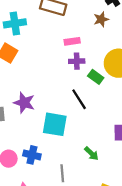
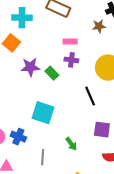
green rectangle: (96, 77) -> (52, 73), moved
black line: (79, 99) -> (90, 96), moved
purple star: (24, 103) -> (30, 67), moved, turned -30

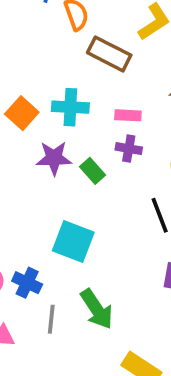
cyan cross: (22, 18) -> (70, 107), moved
green arrow: (71, 144) -> (97, 309), moved, size x1.6
gray line: (43, 157) -> (51, 319), moved

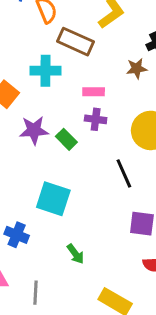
cyan cross: (70, 107) -> (45, 71), moved
green arrow: (97, 309) -> (75, 254), size x0.6
gray line: (51, 319) -> (35, 293), moved

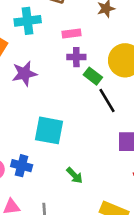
green rectangle: (66, 139) -> (93, 76), moved

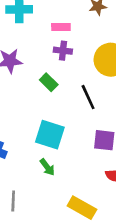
green rectangle: (93, 76) -> (49, 82), moved
cyan square: (49, 130) -> (50, 135), moved

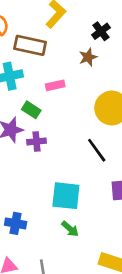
purple cross: (63, 51) -> (36, 141), moved
green rectangle: (49, 82) -> (31, 110), moved

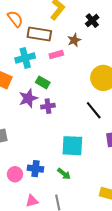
brown star: (88, 57) -> (74, 40), moved
pink rectangle: (55, 85) -> (56, 55), moved
green arrow: (70, 229) -> (64, 174), moved

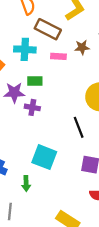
green rectangle: (43, 82) -> (35, 81), turned -48
green arrow: (64, 174) -> (26, 184), turned 32

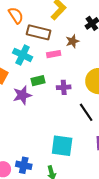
cyan cross: (25, 49) -> (23, 55), turned 36
purple cross: (32, 107) -> (64, 87), moved

